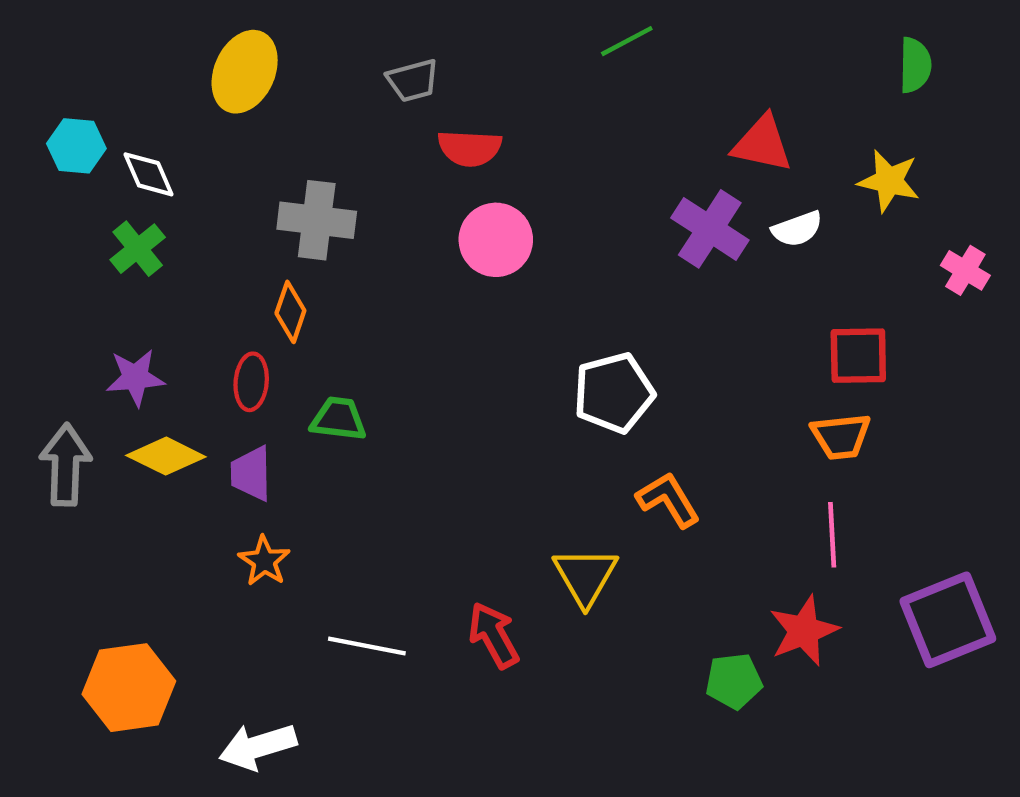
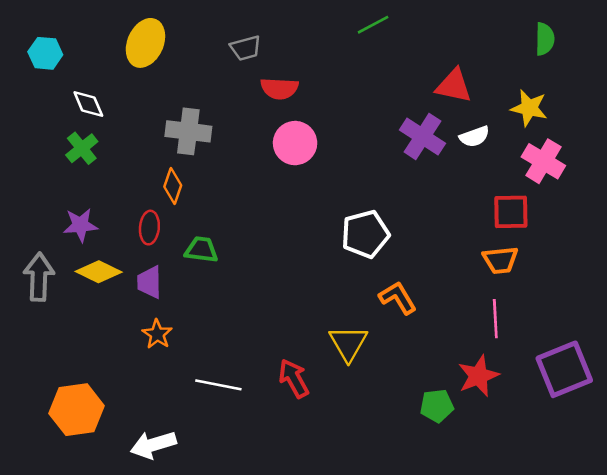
cyan hexagon: (76, 146) -> (45, 53), moved
pink cross: (965, 270) -> (543, 161), moved, size x1.5

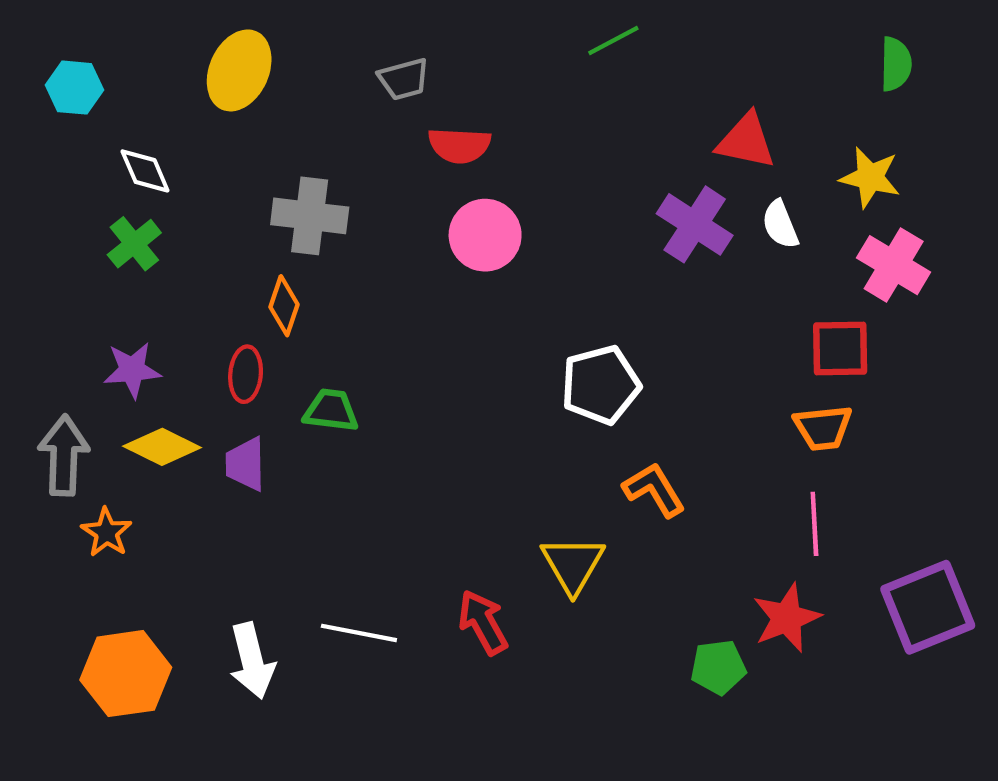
white semicircle: (474, 137) -> (780, 224), turned 88
orange star: (157, 334) -> (107, 532), moved
white arrow: (153, 445) -> (252, 661), moved, turned -87

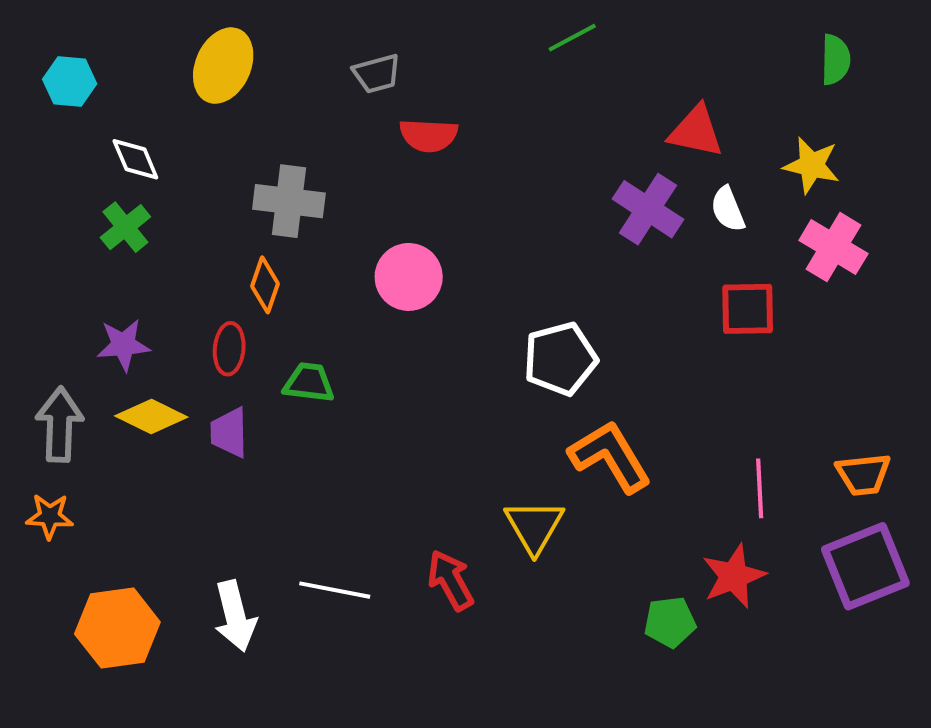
pink circle: (485, 235) -> (409, 277), moved
red square: (840, 348) -> (748, 309), moved
orange trapezoid: (823, 428) -> (863, 474), moved
orange L-shape: (654, 490) -> (610, 456), size x1.4
orange star: (107, 532) -> (50, 516), moved, turned -30

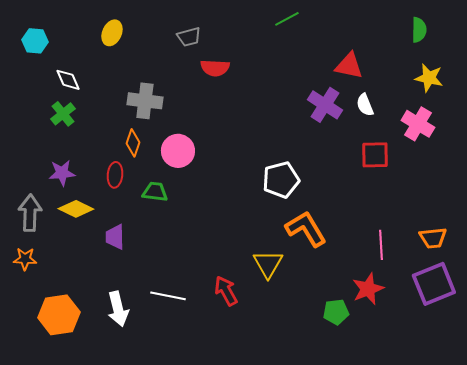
yellow ellipse: (223, 66) -> (112, 33), size x0.7
yellow star: (812, 165) -> (429, 78), moved
pink circle: (409, 277) -> (178, 151), moved
purple trapezoid: (229, 433) -> (115, 237), moved

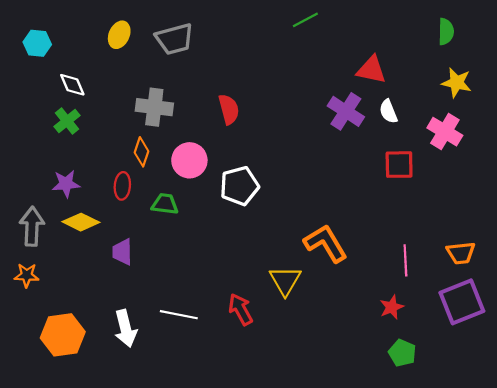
gray trapezoid: (189, 37) -> (175, 39), moved, size x1.5
red semicircle: (215, 68) -> (229, 109), moved, turned -108
white pentagon: (281, 180) -> (239, 186), moved
red star: (368, 289) -> (392, 307), size x0.7
green pentagon: (336, 312) -> (402, 353), moved, turned 30

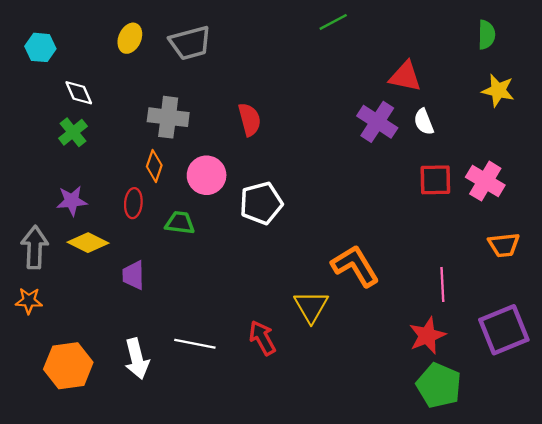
pink cross: (445, 132) -> (485, 181), moved
orange trapezoid: (461, 253) -> (504, 245), moved
red star: (392, 307) -> (427, 336), size x1.4
green pentagon: (402, 353) -> (439, 385), size x1.5

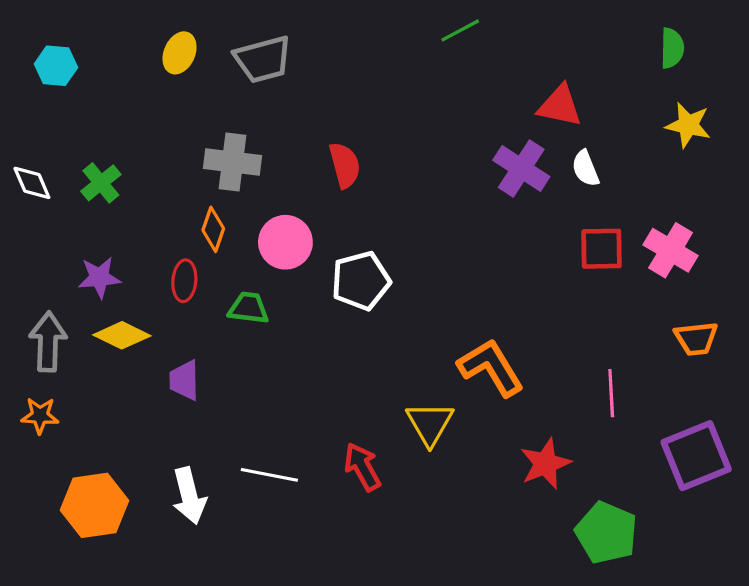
white diamond: (79, 93) -> (32, 183), moved
red star: (427, 336) -> (545, 464), moved

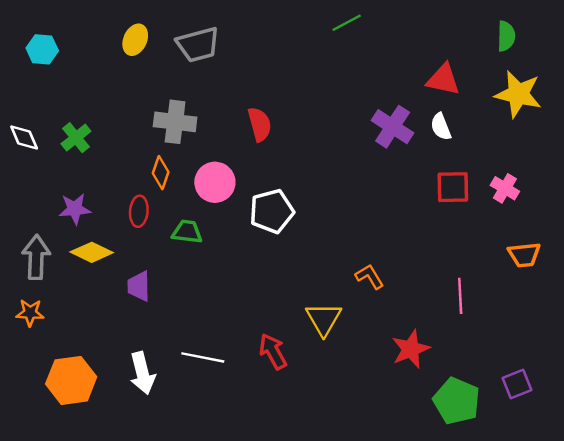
red triangle: (560, 106) -> (443, 80), moved
yellow star: (688, 125) -> (518, 94), size x1.4
pink cross: (671, 250) -> (505, 188), size x0.7
orange L-shape: (491, 367) -> (370, 277), size x0.6
purple square: (696, 456) -> (517, 384), moved, size x0.6

